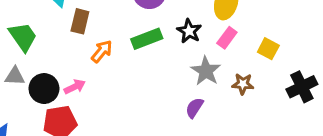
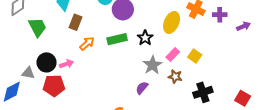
pink rectangle: (227, 38) -> (173, 55), moved
gray triangle: (15, 76) -> (28, 73), moved
black cross: (302, 87) -> (203, 92), moved

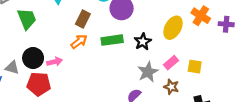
brown rectangle: (75, 22) -> (83, 19), moved
yellow square: (195, 56) -> (195, 67), turned -32

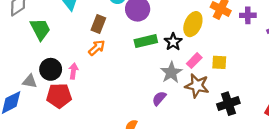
green rectangle: (112, 40) -> (146, 41), moved
black star: (143, 42) -> (173, 42), moved
pink arrow: (55, 62) -> (73, 71), turned -64
brown star: (171, 87) -> (197, 86), size x1.5

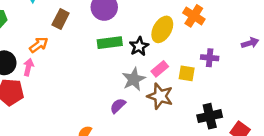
purple cross: (248, 15) -> (210, 58), moved
orange arrow: (97, 48) -> (39, 45), moved
black cross: (228, 104) -> (210, 116), moved

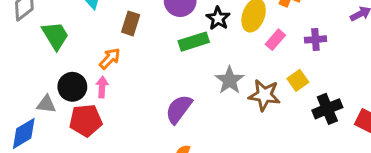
black star: (139, 46) -> (218, 18), moved
pink rectangle: (160, 69) -> (275, 40), moved
yellow square: (187, 73) -> (298, 80), moved, turned -35
purple semicircle: (118, 106) -> (179, 109), moved, size x1.5

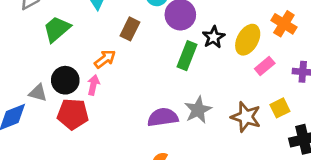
green trapezoid: (55, 36) -> (57, 29), turned -108
green rectangle: (194, 42) -> (187, 56), turned -60
gray star: (230, 80) -> (198, 110), moved
purple semicircle: (179, 109) -> (163, 117), turned 36

